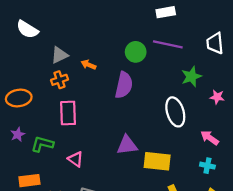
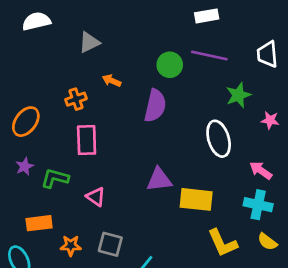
white semicircle: (27, 29) -> (36, 21), moved, turned 135
gray triangle: (59, 55) -> (89, 42), moved
orange ellipse: (19, 98) -> (26, 122), turned -45
cyan cross: (207, 166) -> (258, 205), size x1.5

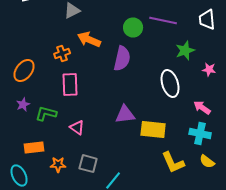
orange arrow: (112, 81) -> (89, 40), size x1.6

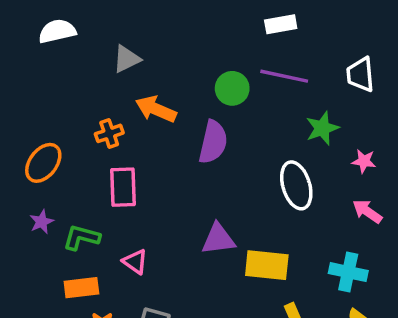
pink arrow: (202, 108) -> (367, 211), moved
orange rectangle: (34, 148) -> (81, 288), moved

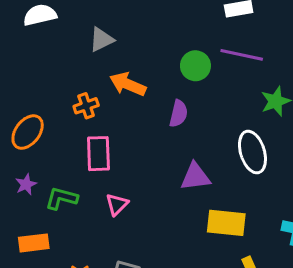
purple semicircle: (213, 142) -> (179, 114), size x0.7
purple triangle: (218, 239) -> (195, 177), moved
pink triangle: (135, 262) -> (117, 204), moved, turned 40
orange rectangle: (81, 288) -> (34, 243), moved

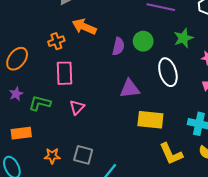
green circle: (195, 66) -> (143, 41), moved

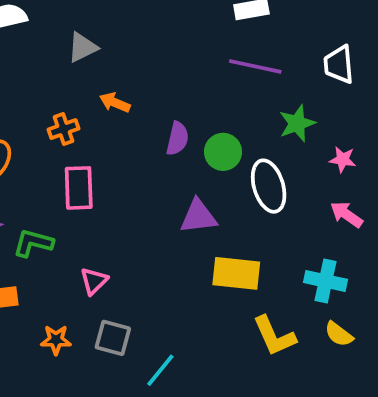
orange arrow: (84, 27) -> (115, 102), size x0.7
green circle: (143, 41) -> (223, 152), moved
pink triangle: (77, 107) -> (94, 281), moved

